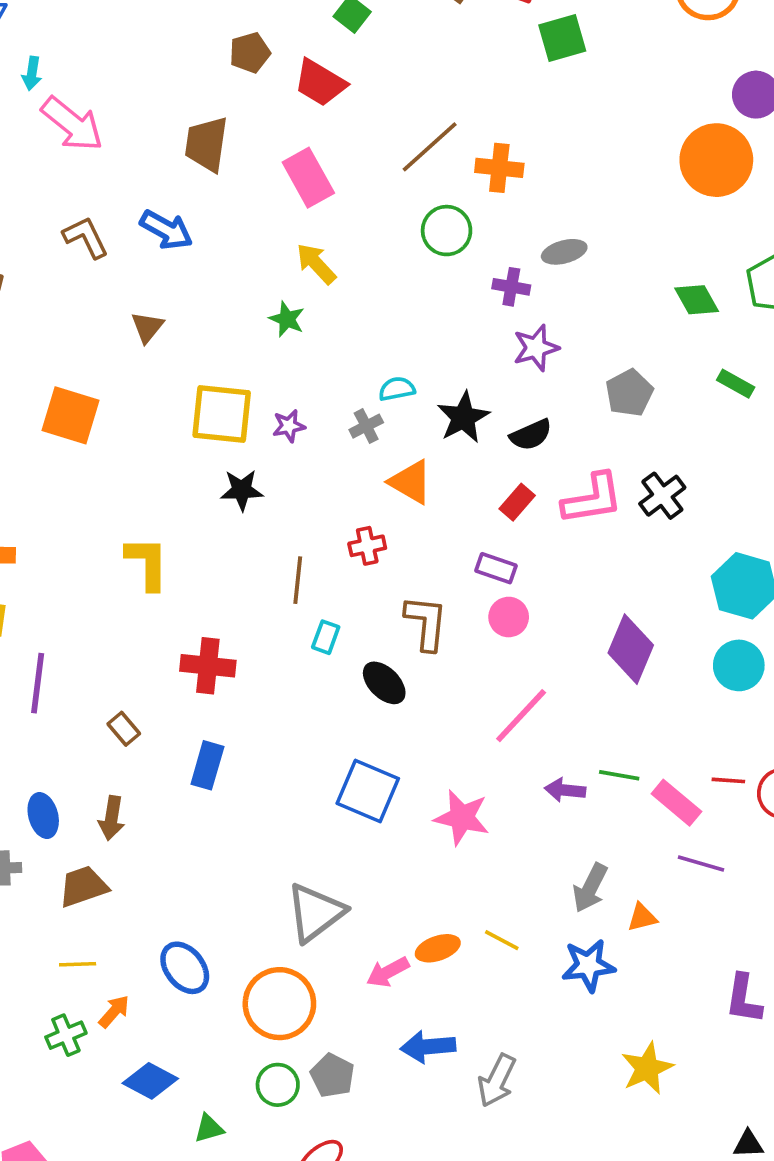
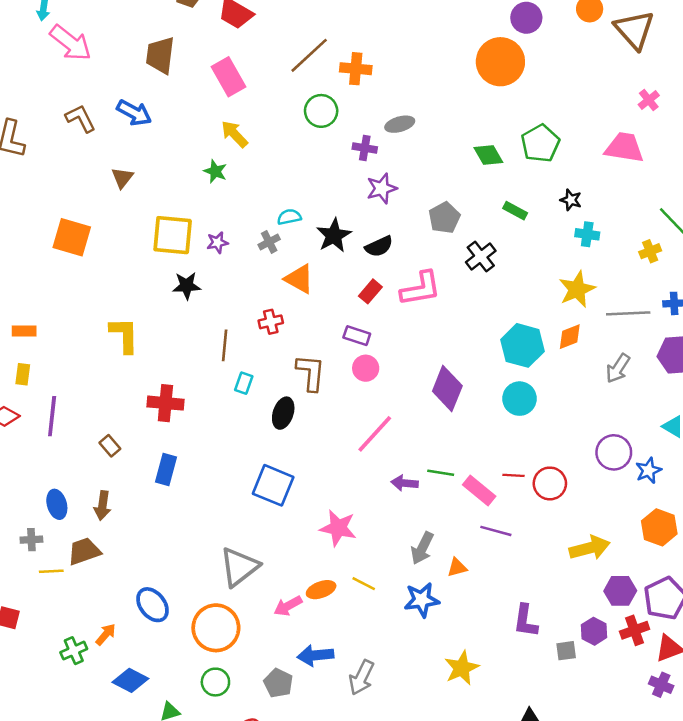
black cross: (662, 496) -> (481, 257), moved
black ellipse: (384, 683) -> (283, 413), turned 64
pink star: (462, 818) -> (338, 528), moved
yellow line: (78, 964) -> (51, 571), moved
gray pentagon: (332, 1075) -> (278, 683), moved

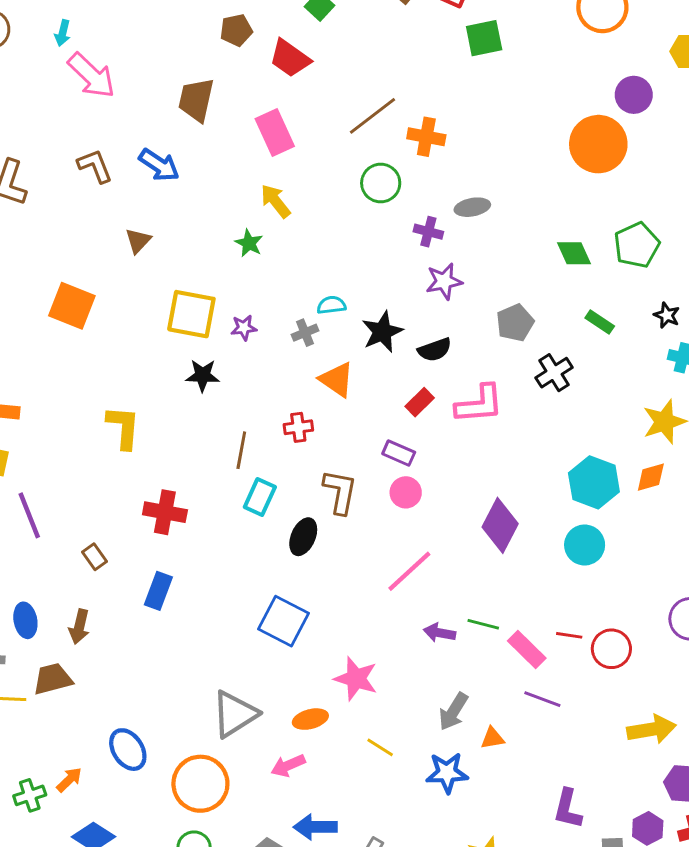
cyan rectangle: (244, 383) -> (260, 497), size x1.4
purple line: (52, 416) -> (29, 515), turned -33
orange ellipse: (321, 590) -> (310, 719), moved

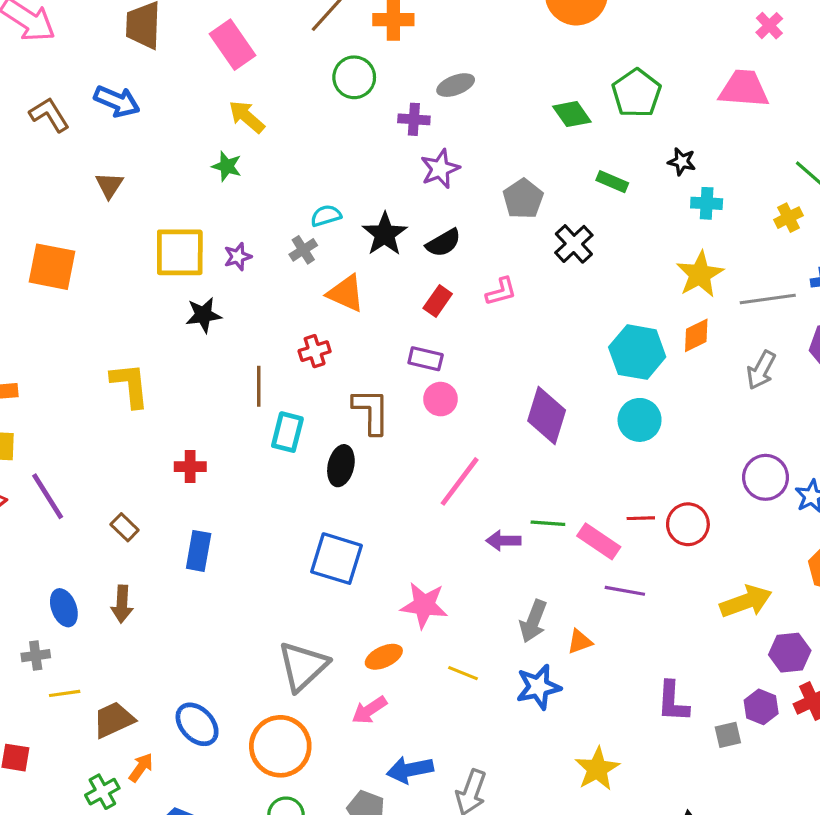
pink L-shape: (479, 404) -> (501, 292), size x0.6
red cross: (165, 512) -> (190, 467), size x0.7
brown trapezoid: (53, 679) -> (114, 720), moved

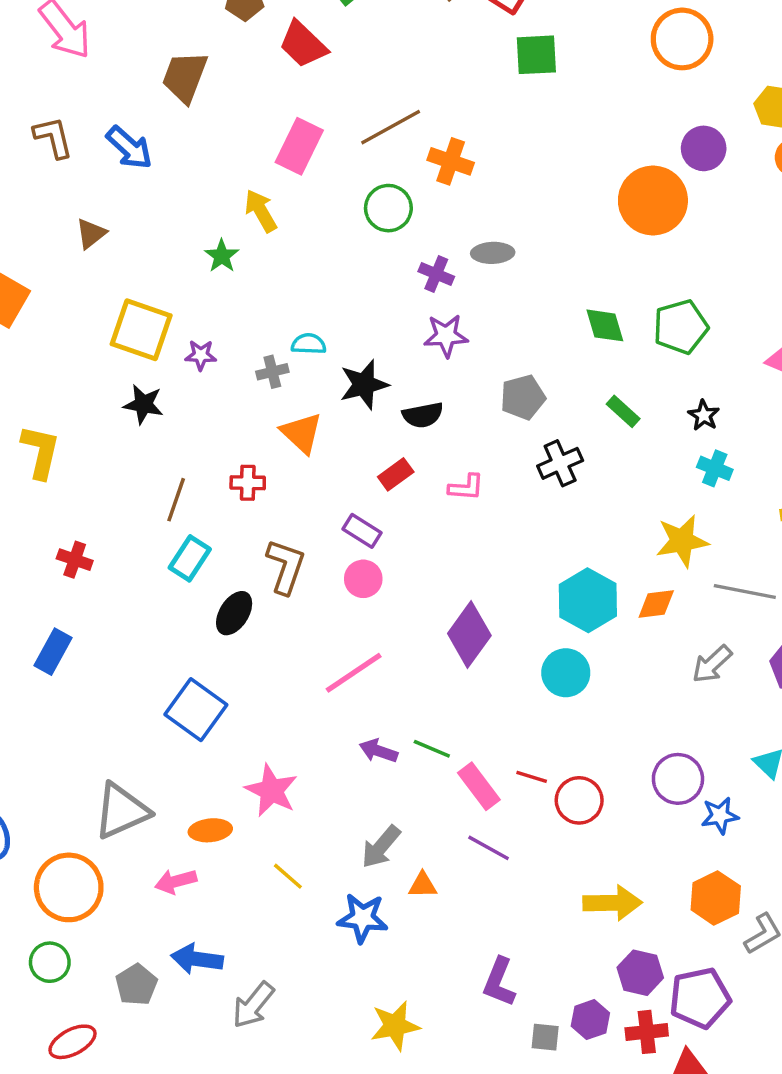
pink rectangle: (232, 45) -> (299, 146), moved, turned 42

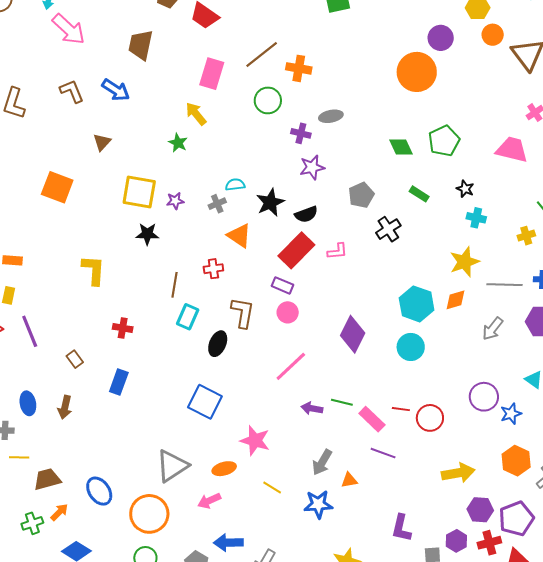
red rectangle: (396, 474) -> (296, 250), size x1.8

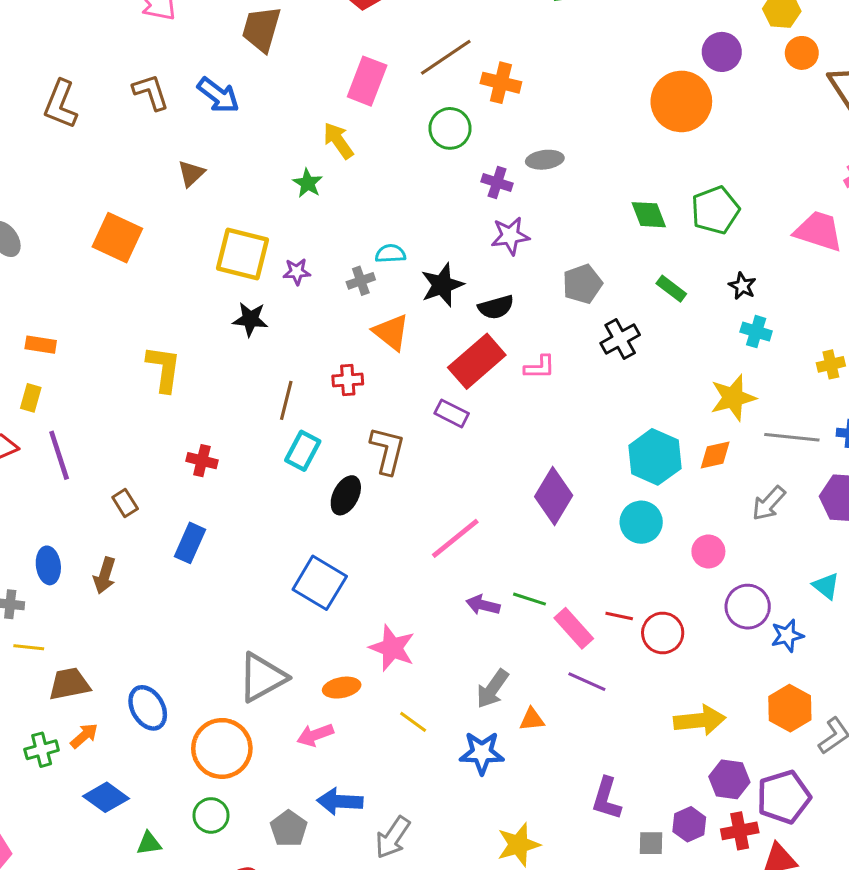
pink circle: (288, 312) -> (708, 551), moved

